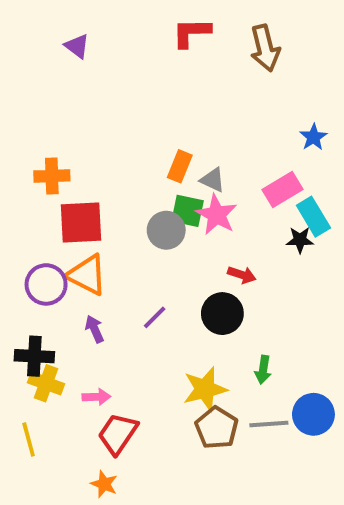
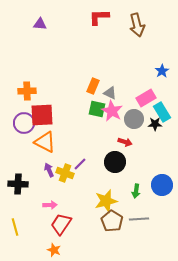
purple triangle: (77, 46) -> (40, 24), turned -32
gray circle: (166, 230) -> (134, 119), moved
purple circle: (46, 284) -> (24, 123), moved
yellow cross: (46, 383) -> (65, 173), moved
blue circle: (313, 414) -> (162, 185), moved

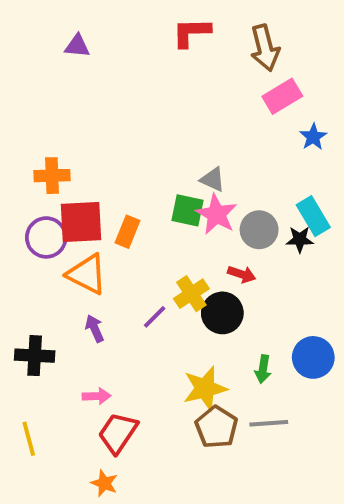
orange rectangle: (93, 86) -> (127, 232), moved
pink rectangle: (146, 98) -> (282, 96), moved
yellow cross: (65, 173) -> (191, 294), moved, turned 36

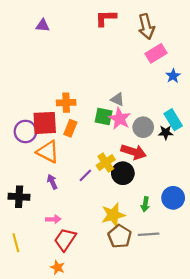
orange cross: (52, 176) -> (66, 103), moved
red arrow: (242, 274) -> (134, 152), size x1.6

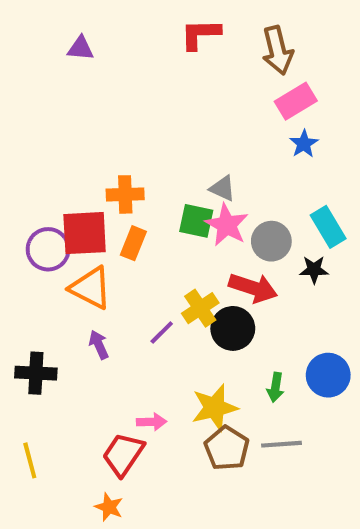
blue star: (173, 76) -> (304, 144), moved
black star: (166, 133) -> (314, 270), moved
pink arrow: (53, 219) -> (152, 422), moved

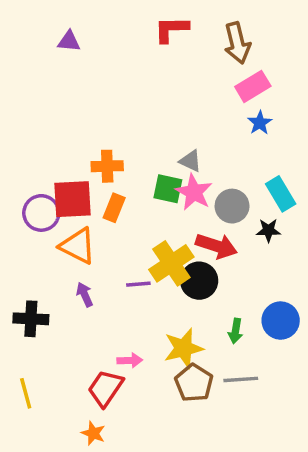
yellow cross: (200, 308) -> (171, 263), size x1.4
purple line: (162, 333) -> (138, 284), turned 40

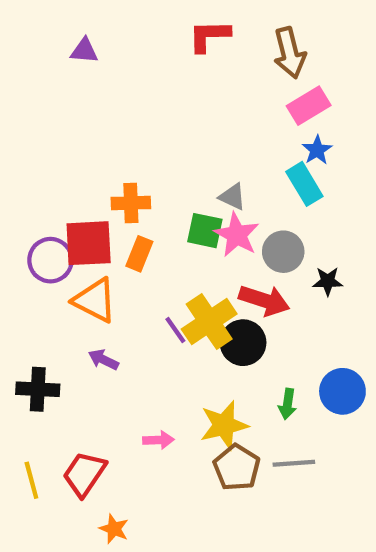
cyan rectangle: (281, 194) -> (304, 184), moved
purple line: (138, 284) -> (175, 330), moved, turned 60
purple arrow: (85, 294) -> (103, 360), turned -40
red trapezoid: (105, 388) -> (84, 474), moved

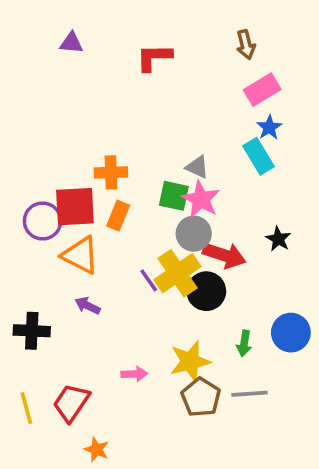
red L-shape: (209, 36) -> (154, 57), moved
brown arrow: (290, 53) -> (246, 45), size x0.7
gray circle: (283, 252) -> (194, 234), moved
black star: (328, 281) -> (278, 239), turned 30

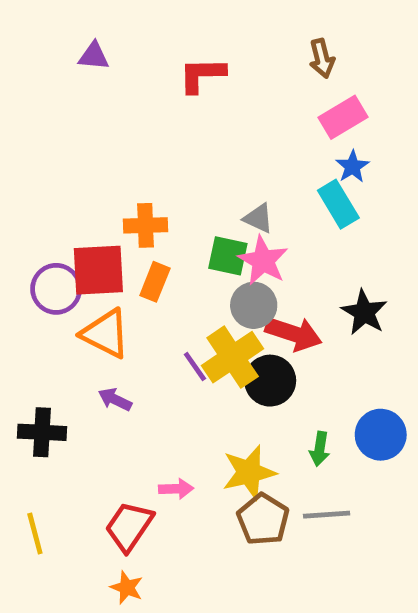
black star: (278, 239) -> (364, 312), size x1.4
red trapezoid: (71, 403) -> (129, 526), moved

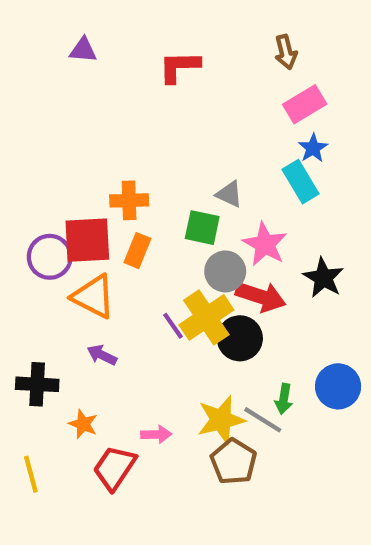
pink star: (263, 261) -> (265, 244), moved
gray line: (327, 515) -> (263, 420), moved, turned 36
orange star: (127, 588) -> (83, 424), moved

